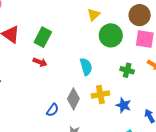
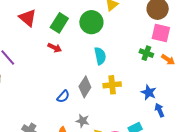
green circle: (111, 35) -> (91, 22), moved
green cross: (127, 70) -> (146, 53), moved
blue star: (123, 105) -> (149, 92), moved

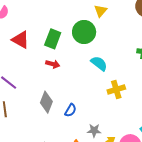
cyan semicircle: (100, 56) -> (99, 63), turned -30
gray diamond: (85, 87) -> (46, 102), moved

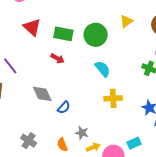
yellow triangle: (101, 11) -> (126, 21), moved
green rectangle: (53, 39) -> (63, 34), turned 66
gray diamond: (46, 102) -> (42, 94), turned -60

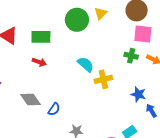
green circle: (96, 35) -> (77, 20), moved
yellow cross: (113, 98) -> (103, 79), moved

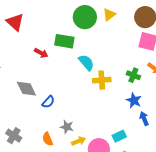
green rectangle: (41, 37) -> (64, 41), moved
green cross: (131, 56) -> (133, 75), moved

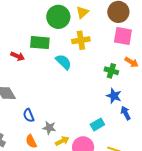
yellow cross: (102, 80) -> (81, 40), moved
blue semicircle: (48, 102) -> (29, 115), moved, turned 120
cyan rectangle: (119, 136) -> (97, 125), moved

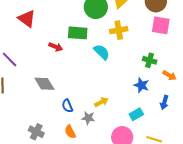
orange arrow: (132, 62) -> (169, 75), moved
blue star: (114, 96) -> (141, 85), moved
blue arrow: (126, 113) -> (164, 102), turned -136
yellow arrow: (62, 141) -> (101, 102), moved

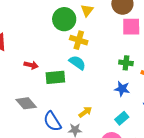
yellow cross: (119, 30) -> (79, 40), moved, turned 36
green rectangle: (78, 33) -> (55, 77), moved
blue semicircle: (67, 106) -> (52, 121), size x1.5

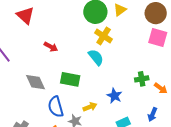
green cross: (126, 63) -> (142, 79), moved, turned -32
green rectangle: (55, 77) -> (70, 79), moved
blue star: (122, 89) -> (114, 96), moved

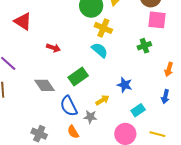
green rectangle: (70, 79) -> (78, 76), turned -36
green cross: (142, 79) -> (144, 46), moved
orange arrow: (161, 88) -> (169, 69), turned 80

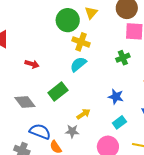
cyan semicircle: (100, 50) -> (78, 64), turned -78
blue star: (125, 85) -> (116, 97), moved
blue semicircle: (69, 106) -> (40, 132), moved, turned 140

